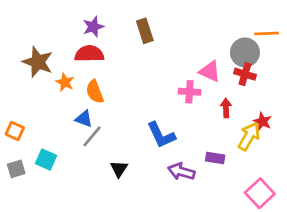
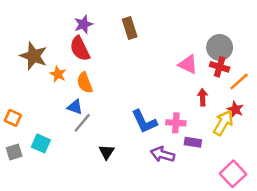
orange line: (267, 33) -> (239, 81), moved, turned -40
red semicircle: (89, 54) -> (80, 49), turned -115
pink cross: (189, 92) -> (176, 123), moved

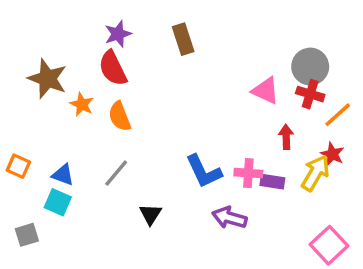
blue triangle: (75, 107) -> (63, 175), moved
purple rectangle: (193, 142) -> (272, 182), moved
gray square: (14, 152) -> (27, 235), moved

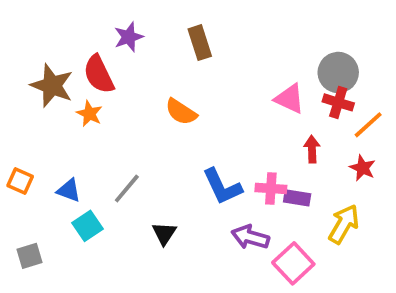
red semicircle: (113, 68) -> (99, 74), moved
orange semicircle: (120, 116) -> (181, 112), moved, turned -36
yellow arrow: (315, 173) -> (344, 224), moved
cyan square: (58, 202) -> (87, 226), moved, turned 32
pink square: (329, 245) -> (293, 263), moved

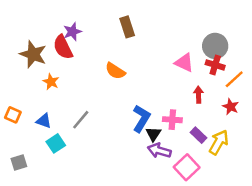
purple star: (129, 37) -> (72, 32), moved
orange star: (89, 114) -> (51, 82), moved
blue L-shape: (222, 187) -> (141, 119), turned -124
purple rectangle: (297, 198) -> (198, 135), moved, turned 35
black triangle: (164, 233) -> (153, 134), moved

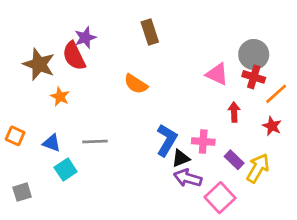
gray line: (81, 120) -> (95, 141), turned 48
black triangle: (153, 134) -> (181, 158), turned 35

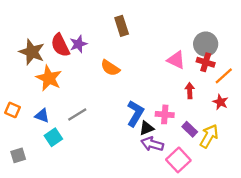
purple star: (85, 38) -> (78, 44), moved
orange star: (60, 97) -> (49, 78), size x1.6
gray line: (95, 141) -> (77, 114), turned -30

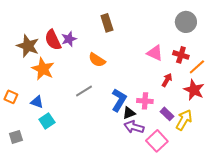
gray circle: (206, 44) -> (186, 22), moved
red arrow: (190, 91) -> (167, 80), turned 32
red star: (220, 102) -> (194, 90), size x1.5
gray line: (77, 114) -> (84, 91), moved

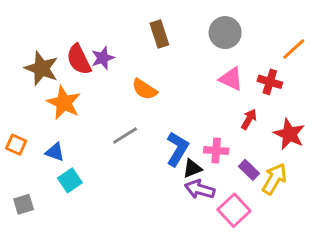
gray circle: (186, 22) -> (225, 33), moved
orange line: (197, 67) -> (294, 49), moved

